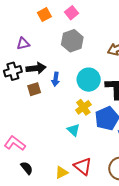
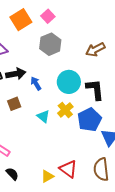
orange square: (44, 15) -> (21, 20), size x1.5
blue arrow: (56, 79) -> (36, 83), turned 144
brown square: (34, 89) -> (14, 104), moved
cyan triangle: (73, 130) -> (43, 116), moved

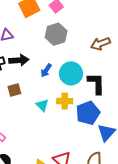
blue arrow: (36, 83) -> (46, 70), moved, turned -120
yellow cross: (65, 110) -> (65, 101), turned 35

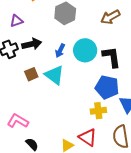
yellow cross: (65, 101) -> (98, 111), moved
cyan triangle: (42, 105) -> (54, 75), moved, size x1.5
blue pentagon: (88, 113) -> (107, 87), turned -30

